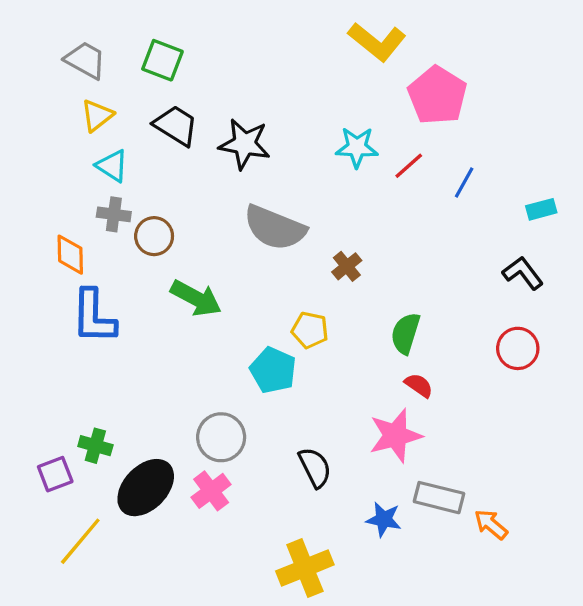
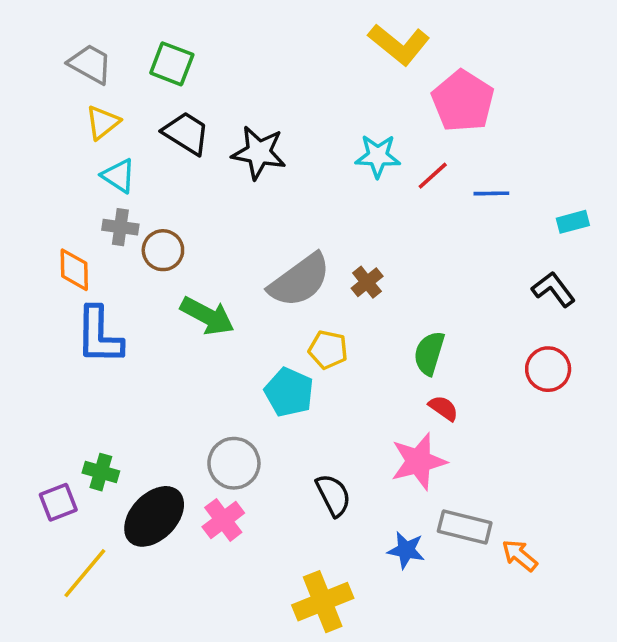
blue line: (464, 183) -> (491, 193), turned 60
gray semicircle: (275, 228) -> (300, 280), moved, turned -58

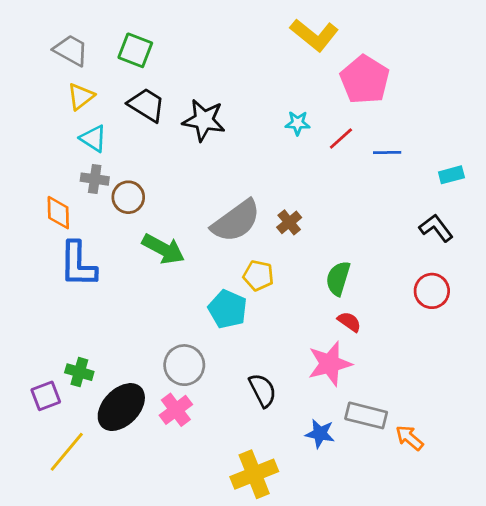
cyan star: (378, 156) -> (298, 123), size x0.7

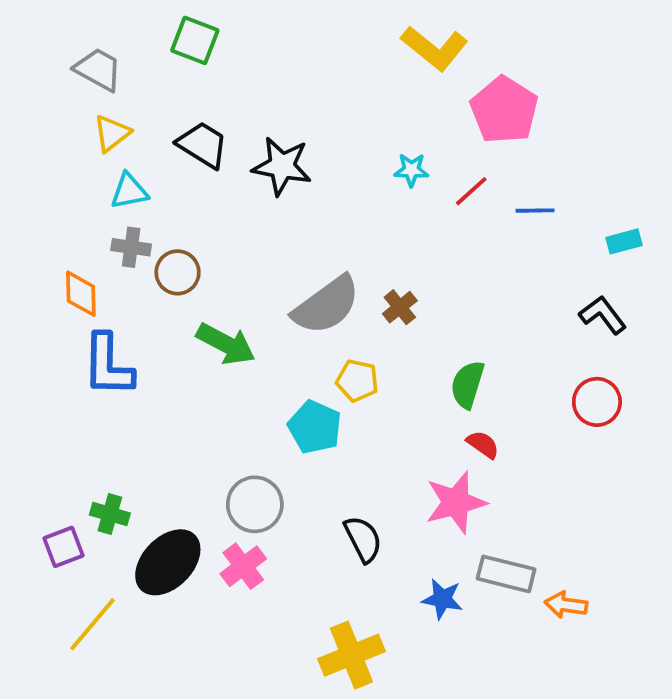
green square: (135, 50) -> (195, 40), moved
cyan triangle: (93, 138) -> (129, 191), turned -44
orange arrow: (409, 438) -> (566, 605), turned -32

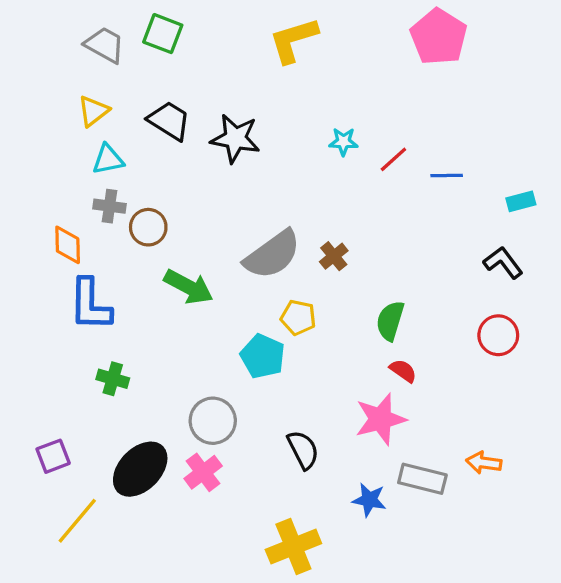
yellow L-shape: (435, 48) -> (293, 40), moved, turned 124
gray trapezoid: (98, 69) -> (105, 45), moved
pink pentagon: (504, 110) -> (439, 37), moved
green cross: (110, 514) -> (113, 379), moved
orange arrow: (566, 605) -> (484, 463), moved

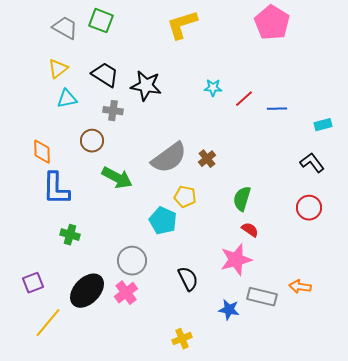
gray cross: (110, 206) -> (113, 111), moved
yellow cross: (293, 547) -> (182, 339), size x0.6

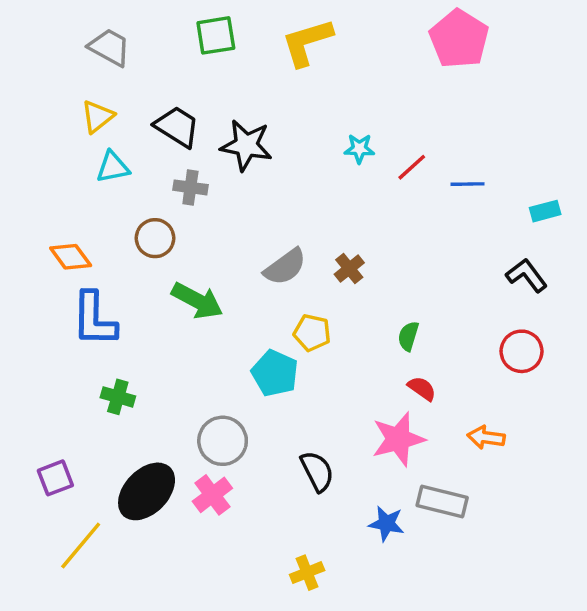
green square: (101, 21) -> (216, 35), moved, turned -30
orange diamond: (42, 152) -> (71, 257), turned -35
gray semicircle: (169, 158) -> (285, 267), size x0.7
green semicircle: (242, 199) -> (408, 336), size x0.7
orange arrow: (300, 287) -> (486, 437), moved

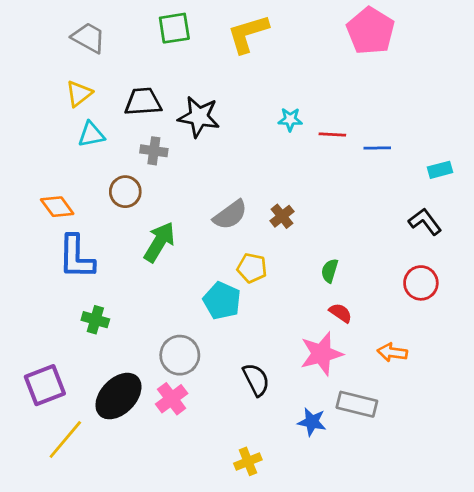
black trapezoid: (177, 127) -> (143, 102), turned -36
red line: (412, 167) -> (332, 134), turned 45
green arrow: (197, 301) -> (159, 242), turned -87
purple square: (55, 478) -> (45, 385), size x1.4

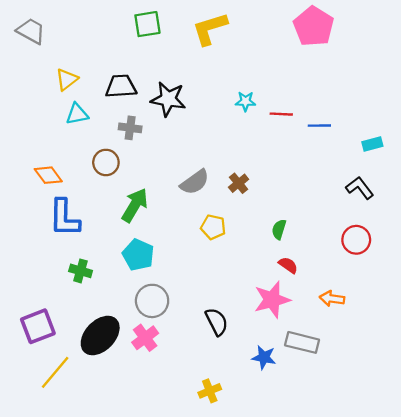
gray trapezoid: (88, 38) -> (31, 31), moved
cyan pentagon: (222, 301) -> (138, 255), moved

